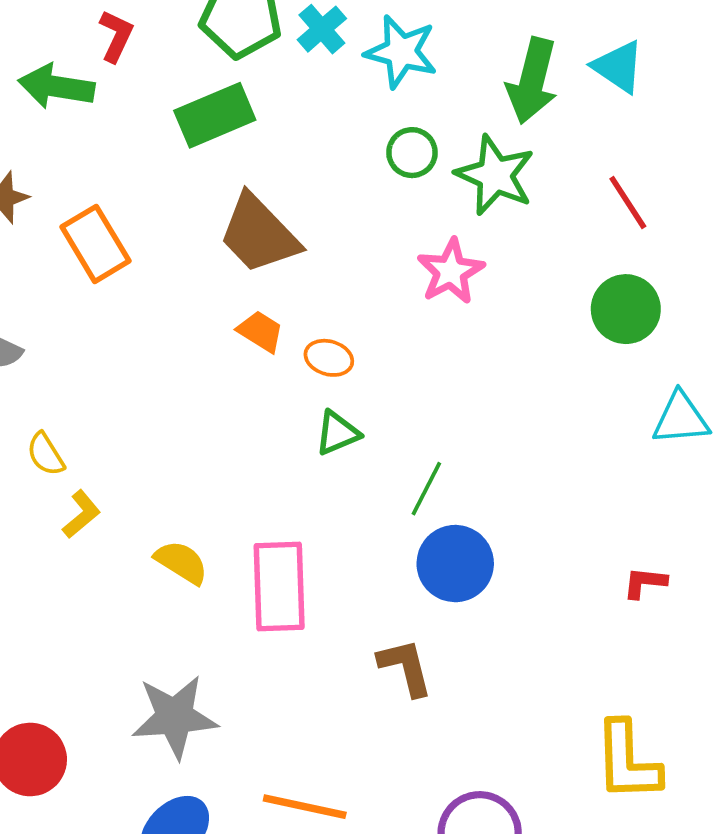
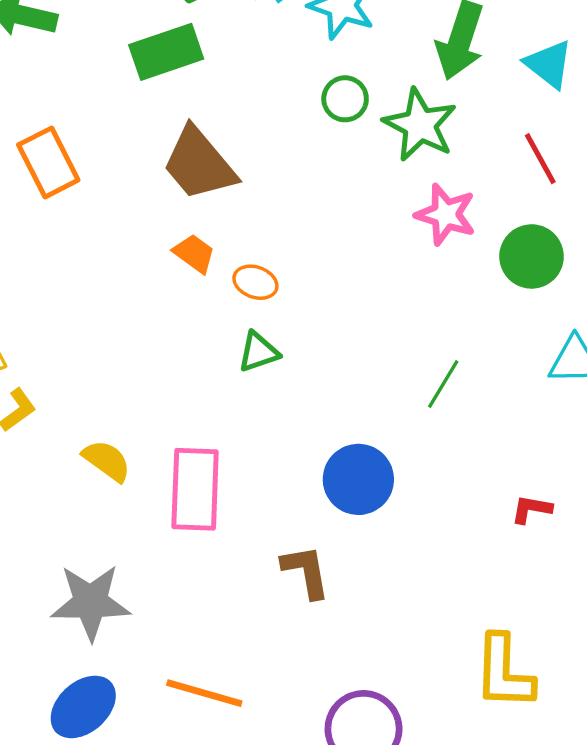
cyan triangle: (618, 67) -> (549, 64), moved
pink star: (451, 271) -> (446, 214), moved, turned -30
green line: (426, 489) -> (443, 384), moved

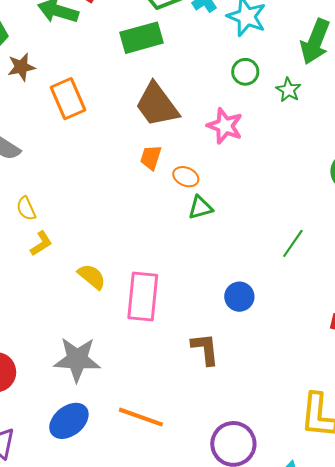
green star: (420, 125) -> (288, 90), size x0.6
pink star: (446, 214) -> (225, 126), moved
orange trapezoid: (194, 253) -> (151, 158), turned -112
green triangle: (258, 352) -> (200, 208), moved
blue circle: (358, 479) -> (239, 297), size x0.7

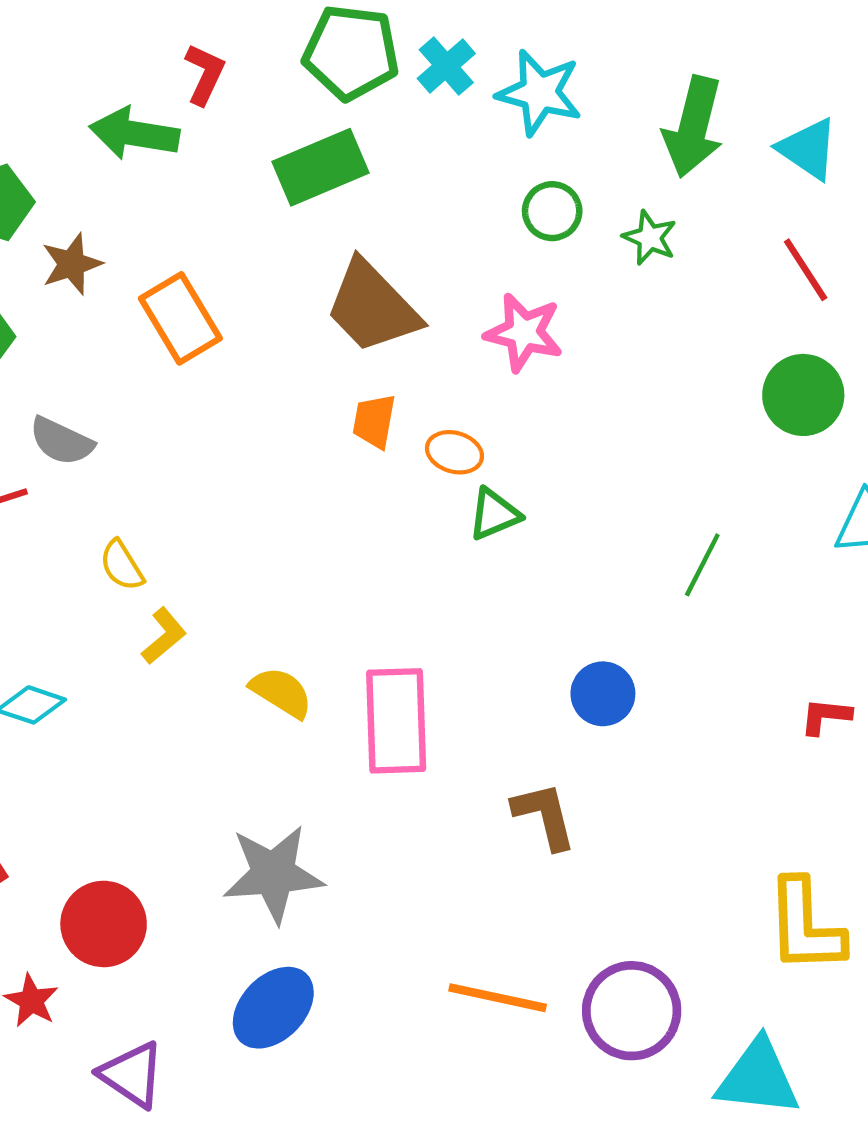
orange line: (141, 417) -> (498, 998), moved

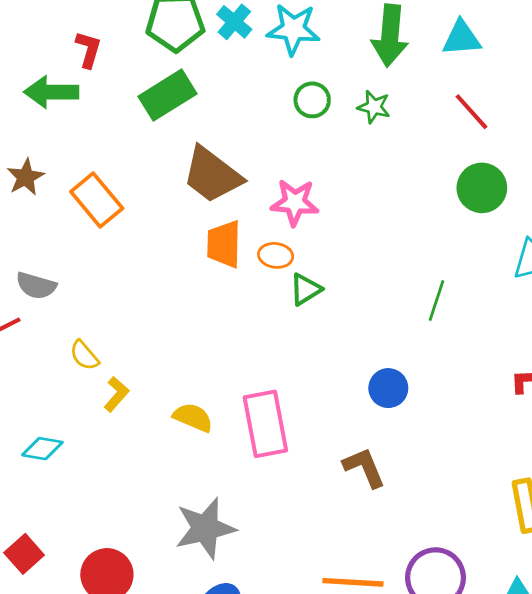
cyan triangle: (808, 149) -> (462, 38), turned -30
pink star: (524, 332) -> (295, 202), moved
orange trapezoid: (374, 421) -> (224, 244), size x1.4

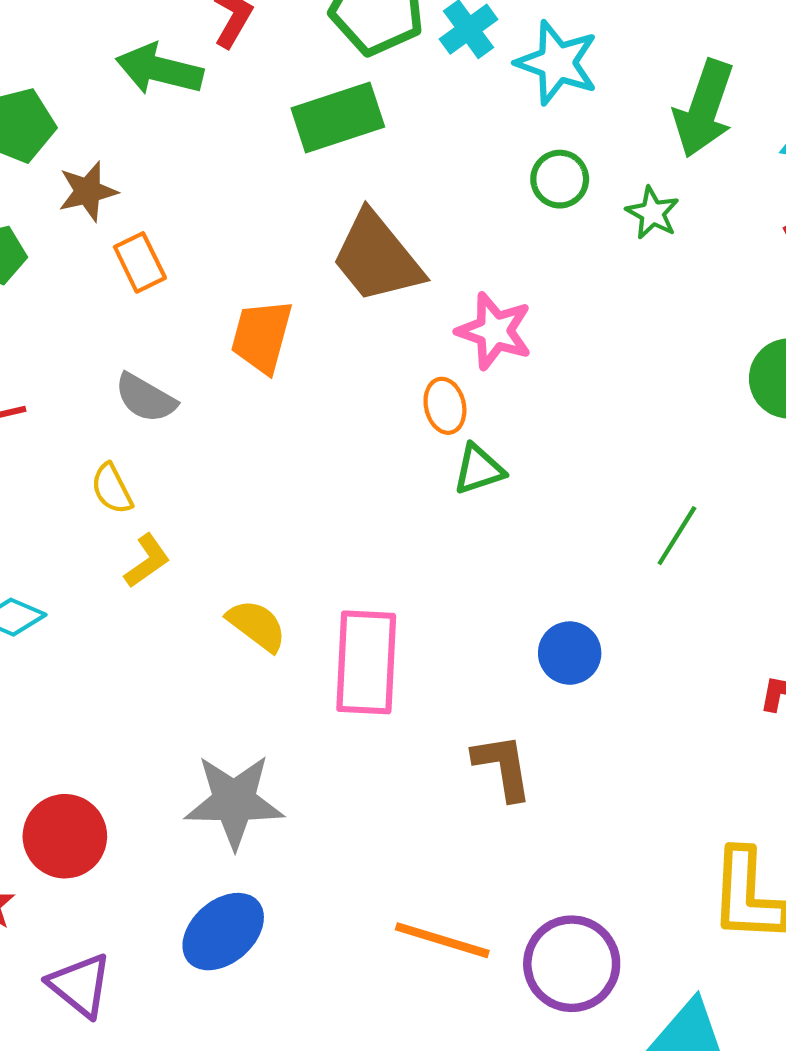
orange rectangle: (97, 200) -> (140, 262), moved, size x0.7
orange trapezoid: (224, 244) -> (262, 336), moved
orange ellipse: (276, 255) -> (445, 406), turned 56
gray semicircle: (36, 286) -> (145, 398), moved

